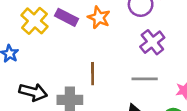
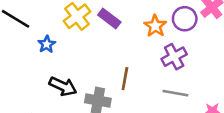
orange star: (99, 18) -> (155, 26), moved
purple cross: (152, 42) -> (174, 57), moved

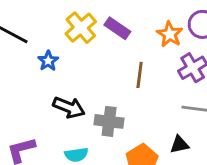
brown line: (125, 79) -> (140, 75), moved

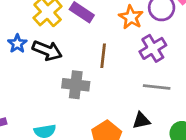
black arrow: (69, 107) -> (47, 50), moved
gray cross: (109, 121) -> (76, 85), moved

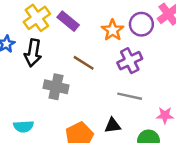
black arrow: (47, 50) -> (33, 53), turned 72
brown line: (103, 56) -> (84, 63), turned -70

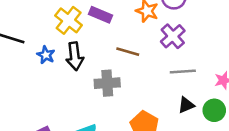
black triangle: (113, 125) -> (186, 105), moved

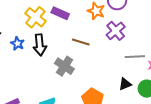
gray line: (183, 71) -> (135, 57), moved
gray cross: (107, 83) -> (64, 66), turned 36

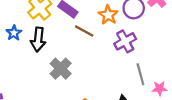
brown line: (81, 42) -> (84, 31), moved
gray line: (135, 57) -> (140, 74), turned 66

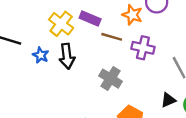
purple cross: (125, 41) -> (143, 48), moved, turned -35
gray cross: (61, 69) -> (110, 79), moved

